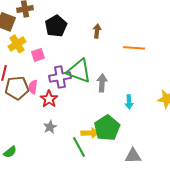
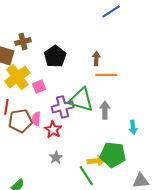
yellow cross: (17, 44) -> (17, 77), size x1.4
orange line: (134, 48) -> (106, 75), moved
green pentagon: (107, 128) -> (113, 155), turned -30

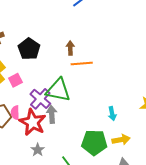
purple cross: (63, 107) -> (40, 99), turned -30
gray arrow: (105, 110) -> (52, 114), moved
red star: (53, 130) -> (33, 122), size x1.5
yellow arrow: (96, 161) -> (121, 140), moved

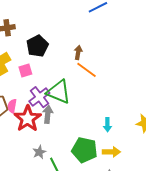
orange line: (82, 64) -> (87, 70), turned 30
pink square: (15, 80) -> (25, 71), moved
gray star: (38, 150) -> (39, 152), moved

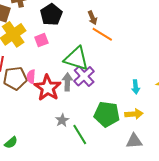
brown arrow: (78, 53) -> (92, 18), turned 152
purple cross: (39, 97) -> (84, 76), moved
cyan arrow: (107, 125) -> (136, 87), moved

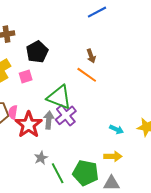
brown arrow: (92, 18) -> (91, 56), moved
cyan arrow: (136, 87) -> (117, 129), turned -64
green pentagon: (107, 114) -> (86, 173), moved

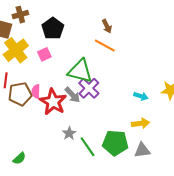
gray arrow: (49, 120) -> (72, 95), turned 138

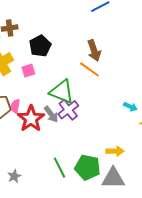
brown arrow: (107, 26) -> (94, 51), size x1.5
cyan arrow: (141, 96) -> (130, 107), moved
gray star: (69, 133) -> (14, 176), moved
gray triangle: (142, 150) -> (113, 178), size x1.4

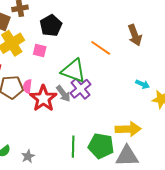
brown arrow: (94, 51) -> (135, 35), moved
pink square: (28, 71) -> (40, 50), turned 32
yellow arrow: (115, 151) -> (128, 129), size x1.4
green line: (60, 168) -> (73, 147), turned 30

